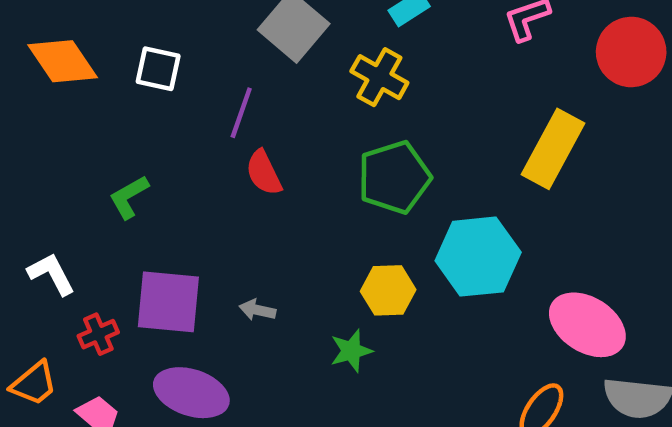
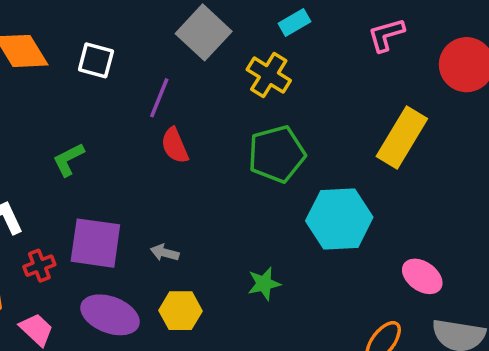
yellow hexagon: (388, 290) -> (181, 311), moved
pink ellipse: (587, 325) -> (422, 276), size x0.7
green star: (351, 351) -> (264, 284), moved

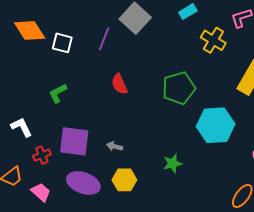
white square: (96, 60) -> (62, 43), moved
yellow cross: (269, 75) -> (213, 40), moved
purple line: (159, 98) -> (104, 39), moved

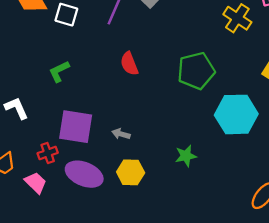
red cross: (42, 155) -> (48, 153), moved

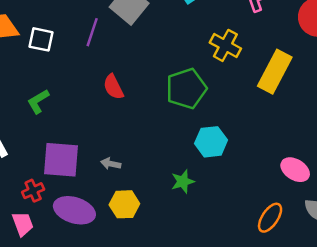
yellow cross: (237, 18) -> (225, 45), moved
cyan hexagon: (236, 114) -> (211, 142), moved, size x0.7
pink trapezoid: (36, 183) -> (23, 224), turned 30

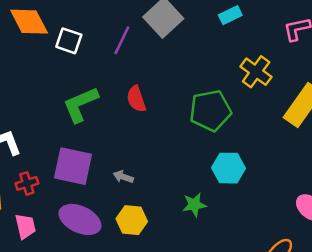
green L-shape: (38, 101) -> (80, 104), moved, size x1.5
red cross: (33, 191) -> (27, 183), moved

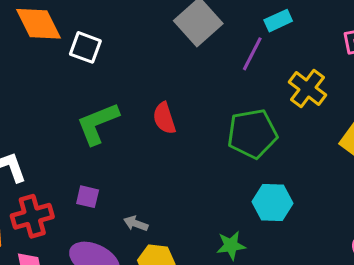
purple line: (122, 40) -> (252, 54), moved
purple square: (73, 166) -> (88, 197), size x0.5
gray arrow: (123, 177) -> (136, 224), moved
red cross: (27, 183) -> (32, 216), size x1.5

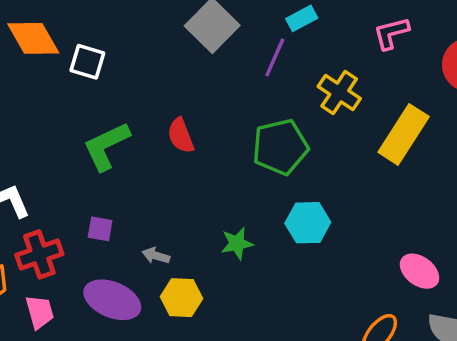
green star: (231, 245) -> (237, 243), moved

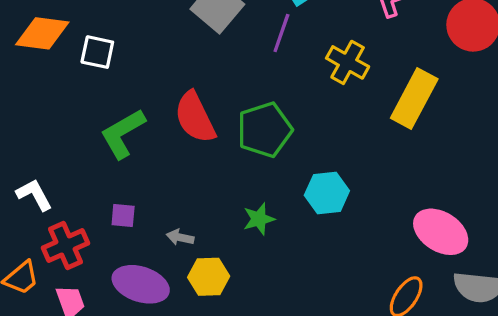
orange diamond: (33, 38) -> (42, 33), turned -48
red semicircle: (181, 136) -> (195, 117), size x1.5
green pentagon: (280, 147) -> (265, 130), moved
pink ellipse: (420, 271) -> (441, 232), size x1.4

